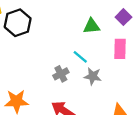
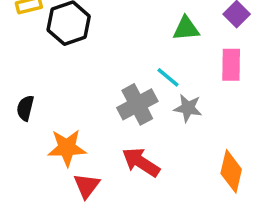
gray cross: (61, 74) -> (137, 104), size x1.5

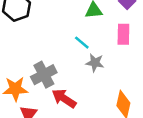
gray cross: (137, 104) -> (44, 75), moved

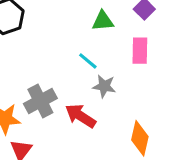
red arrow: (64, 98) -> (80, 116), moved

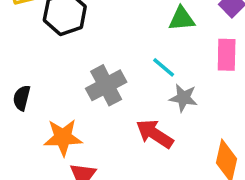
gray cross: (40, 101) -> (106, 85), moved

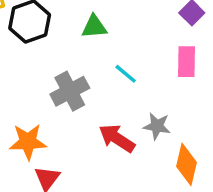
green triangle: (182, 19) -> (94, 27), moved
gray star: (183, 98) -> (157, 126), moved

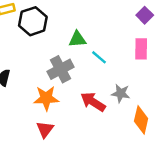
green triangle: (94, 27) -> (77, 39), moved
orange star: (28, 142) -> (46, 98), moved

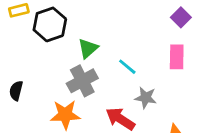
green triangle: (77, 39) -> (88, 48), moved, turned -36
gray star: (121, 93) -> (146, 98), moved

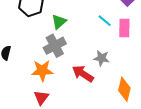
cyan line: (127, 67) -> (105, 21), moved

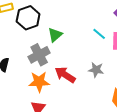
gray cross: (55, 46) -> (39, 55), moved
red arrow: (83, 74) -> (65, 75), moved

